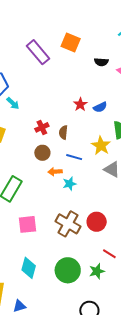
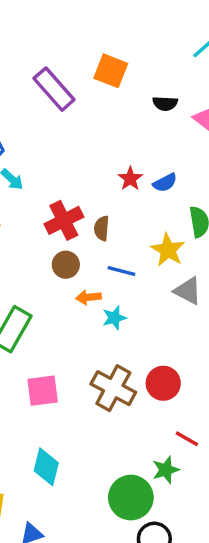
red cross: (42, 127) -> (64, 220), size x1.5
green circle: (68, 270) -> (131, 498), moved

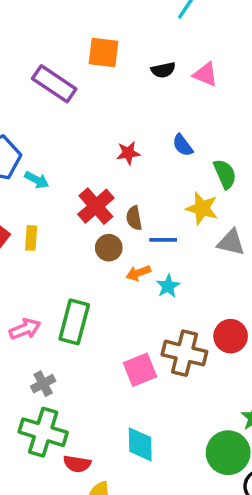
red star: (130, 179) -> (128, 153), moved, turned -30
blue semicircle: (165, 183) -> (183, 145), turned 95
brown semicircle: (102, 228) -> (134, 218), moved
pink square: (43, 391) -> (140, 370), moved

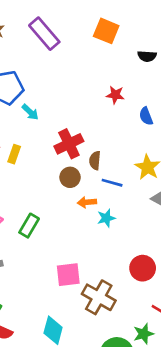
purple rectangle: (54, 84) -> (44, 34), moved
red star: (128, 153) -> (115, 95), moved
green rectangle: (74, 322) -> (29, 226), size x0.7
brown cross: (184, 353) -> (99, 297), moved

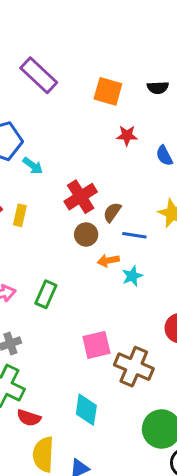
orange square: (106, 31) -> (108, 91), moved
brown semicircle: (95, 160) -> (112, 212), turned 36

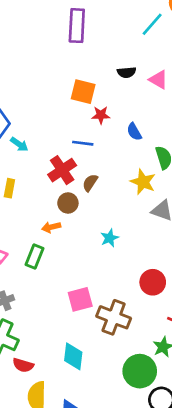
purple rectangle: (39, 75) -> (77, 26), moved, turned 52
orange square: (108, 91) -> (83, 92), moved
blue line: (134, 235) -> (83, 143), moved
orange arrow: (108, 261) -> (51, 227), moved

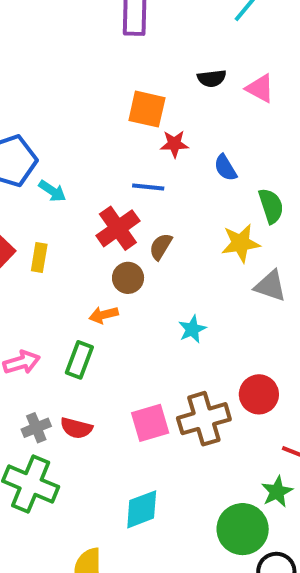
yellow star: (143, 182) -> (241, 243), turned -30
brown cross: (114, 317) -> (204, 419), moved, turned -36
cyan diamond: (73, 356) -> (142, 509), turned 64
red semicircle: (23, 365) -> (76, 428), moved

